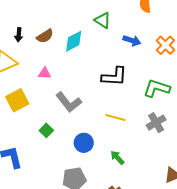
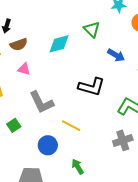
brown semicircle: (45, 36) -> (19, 44), moved
yellow line: (115, 118) -> (71, 126), moved

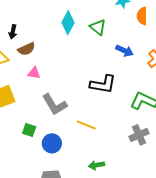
cyan diamond: (59, 44) -> (68, 23), moved, turned -40
green square: (14, 125) -> (29, 130), turned -32
blue circle: (48, 145) -> (52, 143), moved
green arrow: (78, 167) -> (96, 165), turned -63

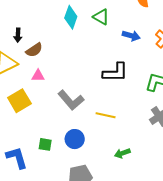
pink triangle: (34, 73) -> (38, 76), moved
green square: (29, 130) -> (45, 144), moved

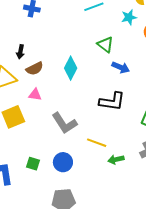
cyan diamond: (71, 17) -> (71, 68), moved
blue arrow: (131, 36) -> (121, 67), moved
green arrow: (122, 153) -> (116, 159), moved

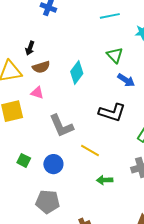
green arrow: (116, 159) -> (105, 180), moved

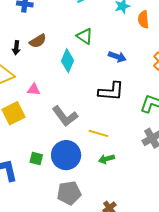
green triangle: (115, 55) -> (85, 36), moved
brown semicircle: (41, 67) -> (38, 41), moved
blue circle: (53, 164) -> (66, 155), size x1.5
green arrow: (105, 180) -> (106, 159), moved

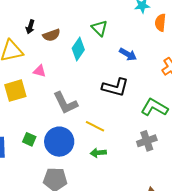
brown semicircle: (38, 41) -> (51, 35), moved

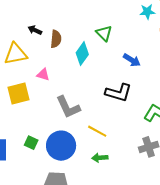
black arrow: (30, 27) -> (35, 30), turned 96
brown semicircle: (51, 35) -> (56, 39), turned -66

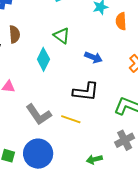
brown semicircle: (56, 39) -> (14, 34), moved
yellow line: (97, 131) -> (71, 119), moved
green arrow: (100, 158) -> (94, 159), moved

